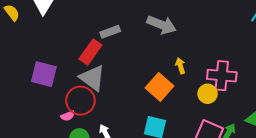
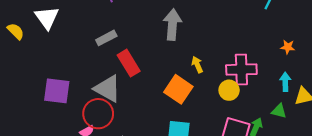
gray arrow: (161, 25) -> (172, 25), turned -100
gray rectangle: (110, 32) -> (106, 38), moved
red rectangle: (90, 52) -> (129, 63), moved, turned -60

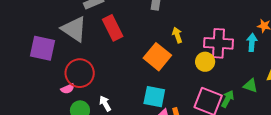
cyan arrow: (285, 82) -> (252, 42), moved
gray triangle: (108, 89) -> (74, 29), moved

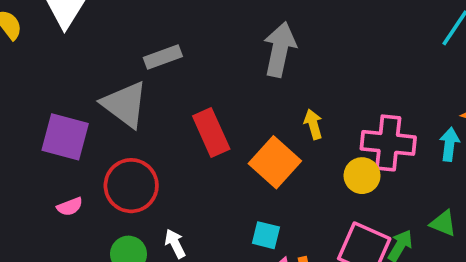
red rectangle: (113, 28) -> (211, 133), moved
pink semicircle: (68, 89) -> (70, 207), moved
cyan square: (154, 97) -> (266, 235), size x0.7

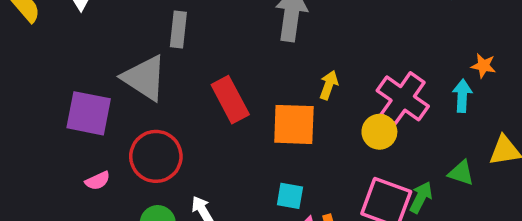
gray rectangle: (163, 57) -> (178, 29), turned -60
yellow arrow: (313, 124) -> (329, 85), turned 40
pink cross: (388, 143) -> (403, 98), turned 33
orange square: (275, 162) -> (294, 124), turned -36

